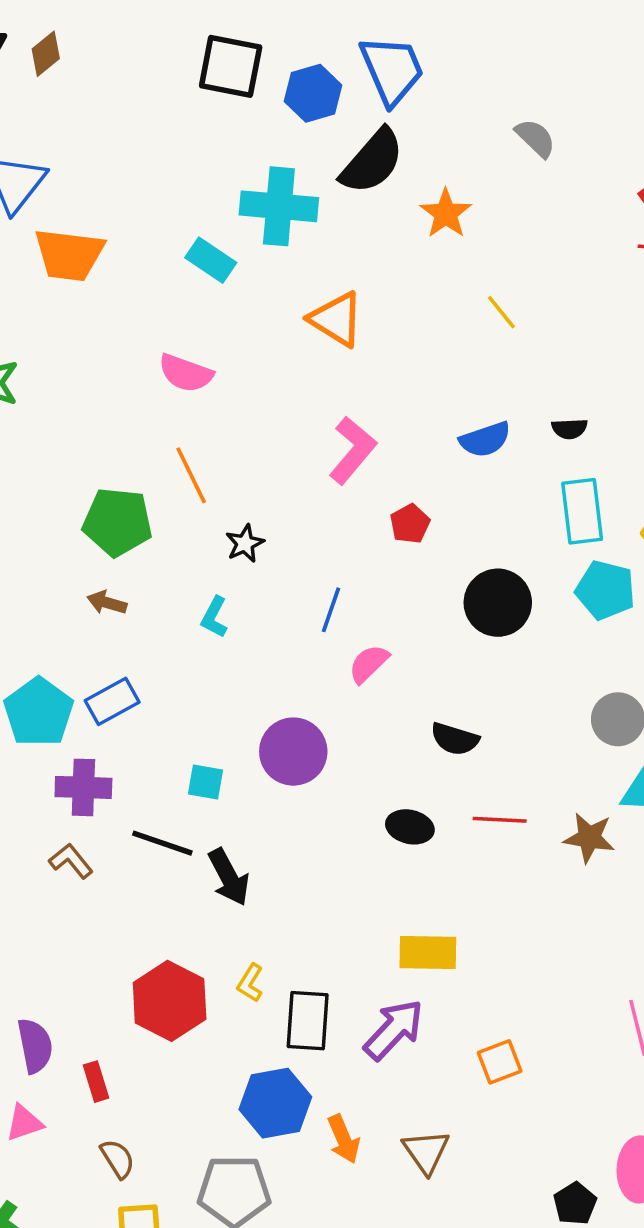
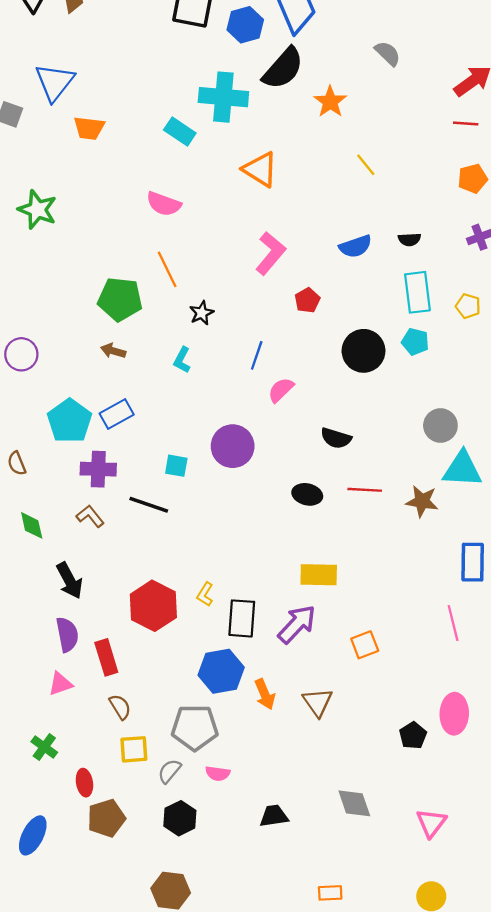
orange trapezoid: (69, 255) -> (89, 128), size x0.7
cyan pentagon: (605, 590) -> (415, 342), moved, size x0.7
black arrow: (229, 877) -> (70, 581), moved
red rectangle: (96, 1082) -> (106, 657), size x1.4

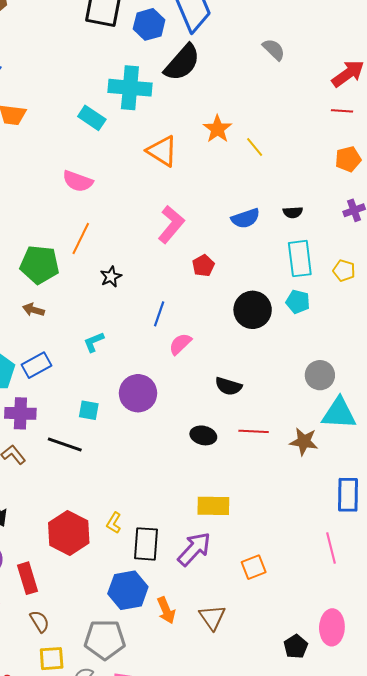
orange star: (330, 102) -> (217, 129), moved
orange line: (167, 269) -> (81, 238), turned 52
cyan L-shape: (182, 360) -> (94, 342), moved, turned 40

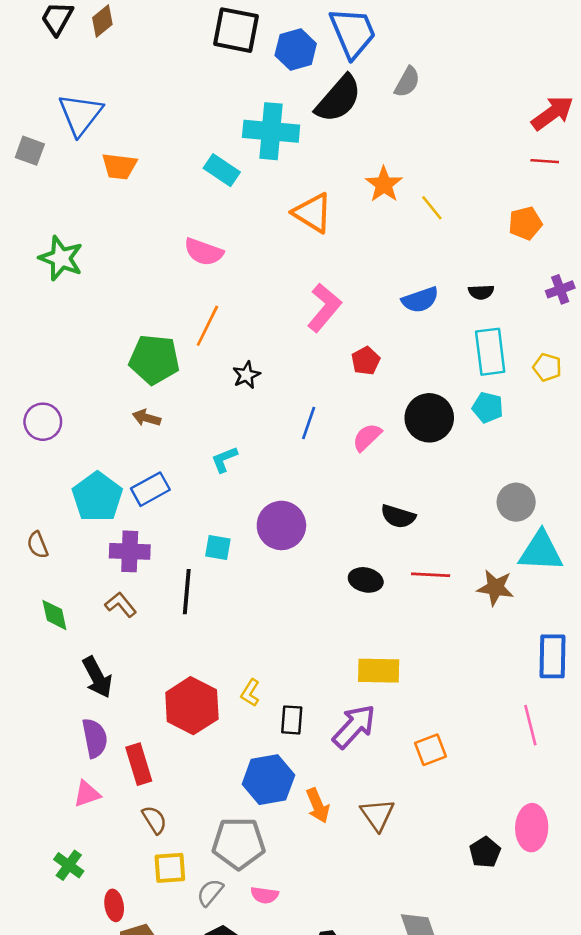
gray semicircle: (274, 50) -> (407, 82), moved, turned 75
orange pentagon: (348, 159) -> (525, 223), moved
pink semicircle: (180, 344) -> (367, 437), moved
black line: (65, 444) -> (187, 592), turned 76
black rectangle: (146, 544) -> (292, 720), size x0.7

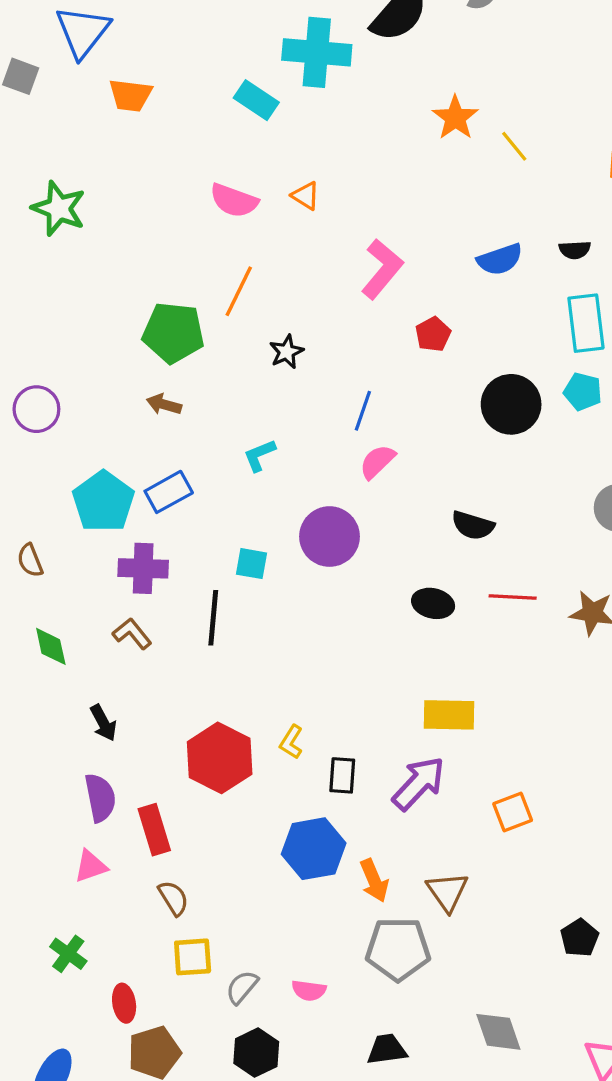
orange triangle: (313, 213) -> (306, 196), moved, size x0.6
pink semicircle: (367, 437) -> (377, 462), moved
black arrow: (97, 677) -> (103, 723), size x0.7
gray pentagon: (239, 843) -> (398, 949), moved

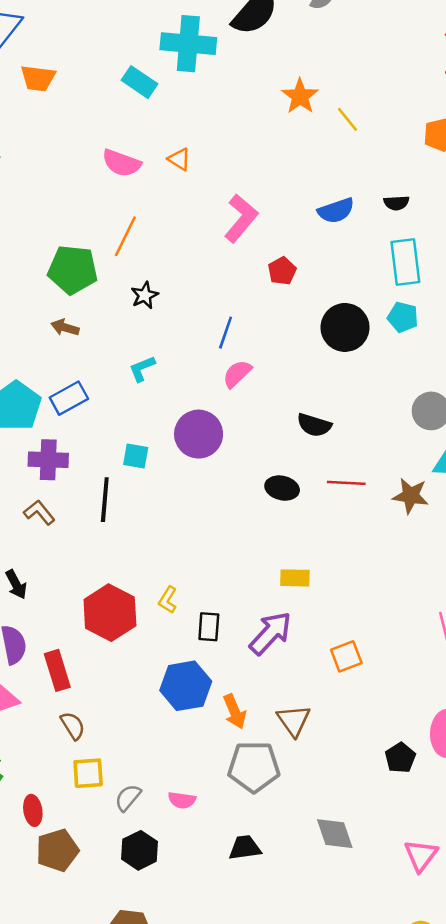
black star: (287, 352) -> (145, 295), moved
yellow rectangle: (449, 715) -> (295, 578), size x0.7

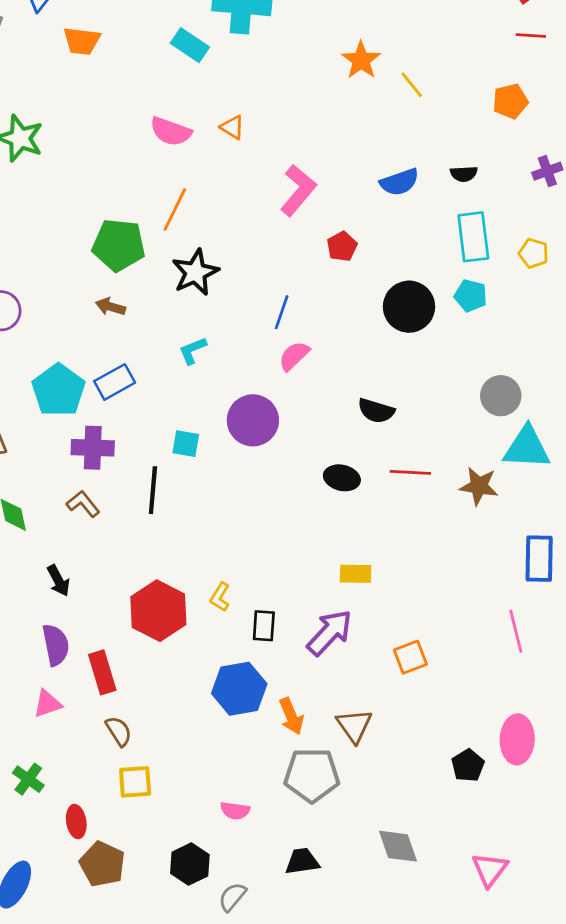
black star: (145, 295) -> (195, 272), size x1.6
gray semicircle: (128, 798) -> (232, 897), moved
brown pentagon: (57, 850) -> (102, 864), turned -30

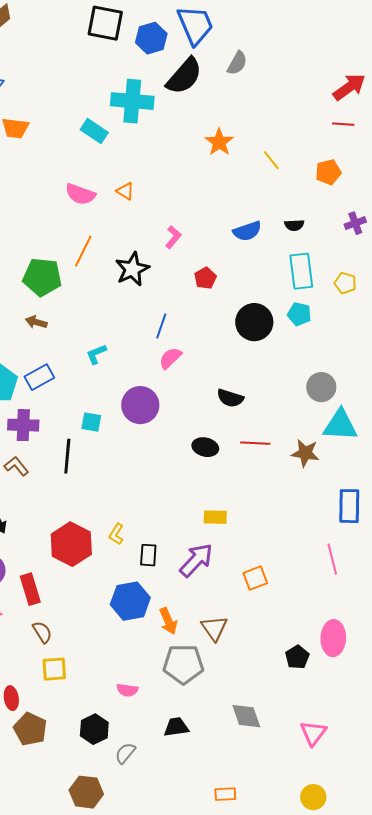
yellow line: (412, 85) -> (271, 160), moved
pink L-shape: (298, 190) -> (173, 237), size x0.6
black star: (195, 272) -> (132, 269), moved

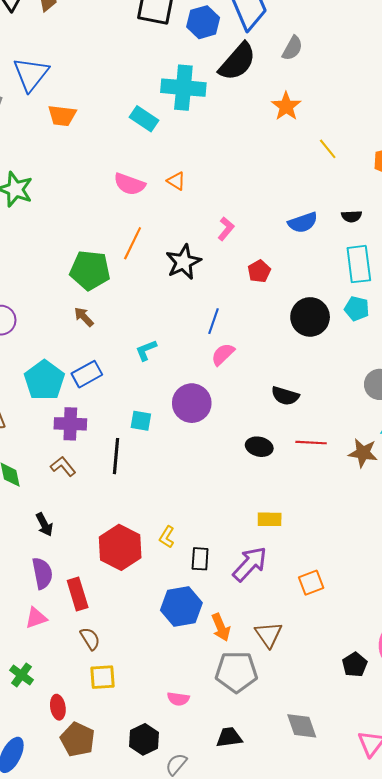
orange star: (219, 142) -> (286, 106), moved
brown arrow: (36, 322) -> (84, 317), turned 30

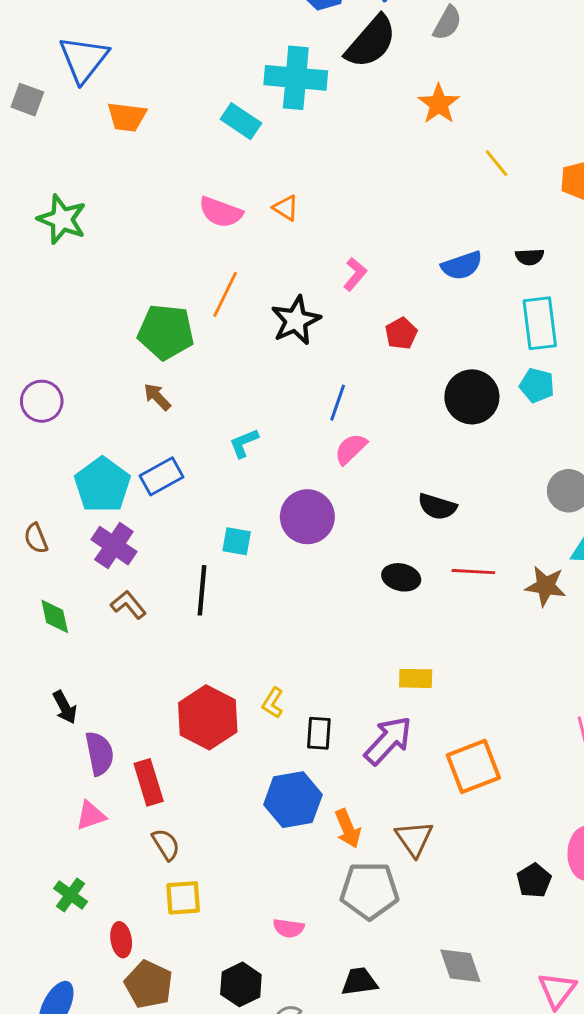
purple cross: (70, 424) -> (114, 546), moved, turned 32
black arrow: (44, 525) -> (65, 707), moved
orange square: (311, 583) -> (473, 766), size x1.5

